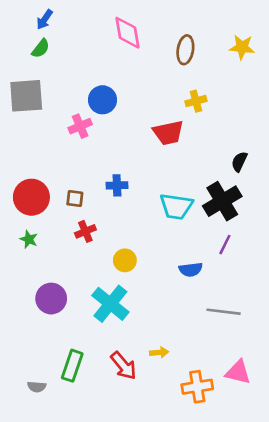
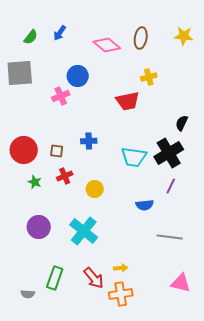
blue arrow: (45, 20) -> (60, 33), moved
pink diamond: (127, 33) -> (107, 45), moved, turned -40
green star: (29, 239) -> (35, 182), moved
yellow circle: (125, 260) -> (95, 189), moved
orange cross: (197, 387) -> (121, 294), moved

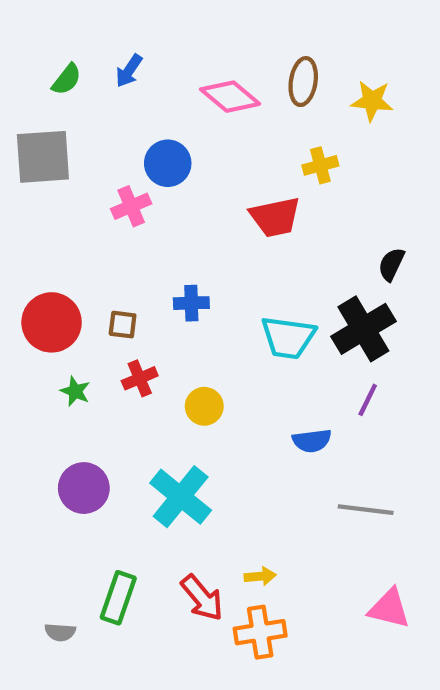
yellow star: (184, 36) -> (372, 101), moved

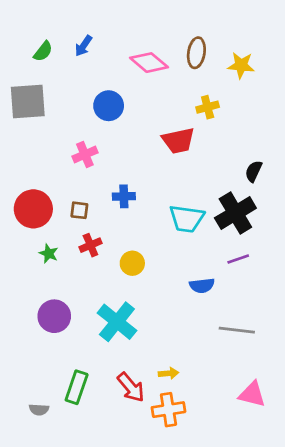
pink cross: (131, 206) -> (85, 155), moved
purple line: (368, 400) -> (238, 259), turned 45

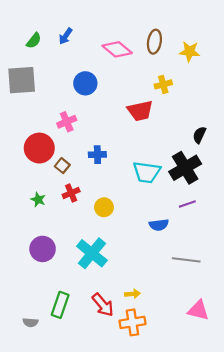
red circle: (33, 209) -> (39, 148), moved
brown square: (79, 210) -> (62, 166), turned 32

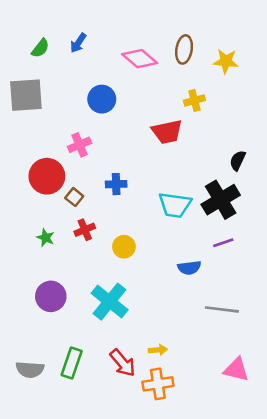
gray semicircle: (30, 322) -> (30, 370), moved, size x1.5

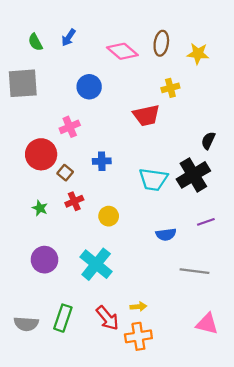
green semicircle: (40, 48) -> (35, 42), turned 114
purple line: (223, 243) -> (206, 222), moved

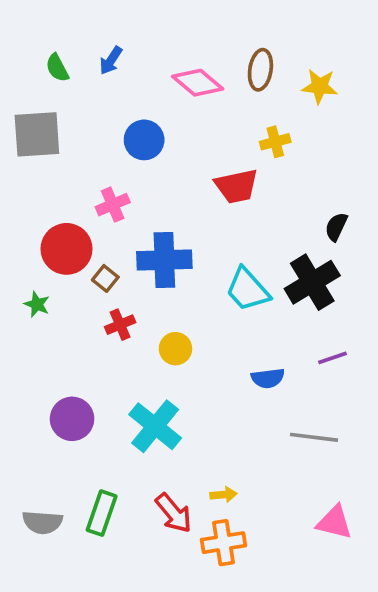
blue cross: (102, 161) -> (164, 260), size x1.8
cyan trapezoid: (153, 179) -> (248, 290), turned 40
green star: (40, 208) -> (37, 304), moved

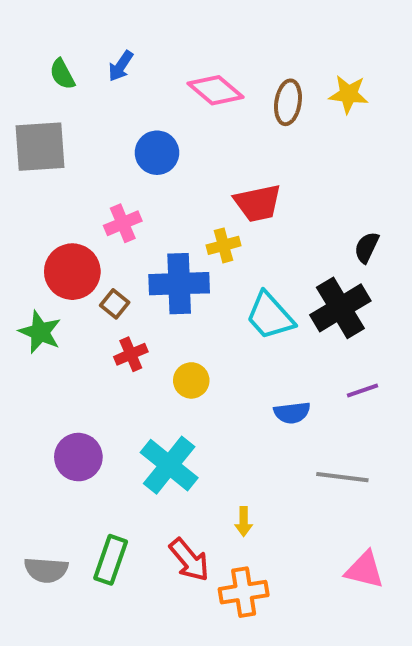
brown ellipse: (260, 70) -> (288, 102), moved
yellow cross: (275, 142) -> (223, 245), moved
green star: (37, 304) -> (40, 332), size x1.5
yellow arrow: (224, 495) -> (244, 522), moved, turned 95

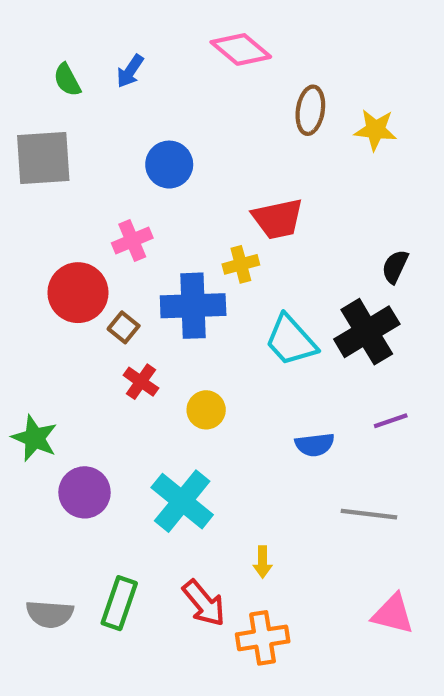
pink diamond: (215, 90) -> (241, 49), moved
yellow star: (348, 94) -> (375, 130), moved
green star: (40, 332) -> (35, 438), moved
red cross: (131, 354) -> (141, 382), turned -32

